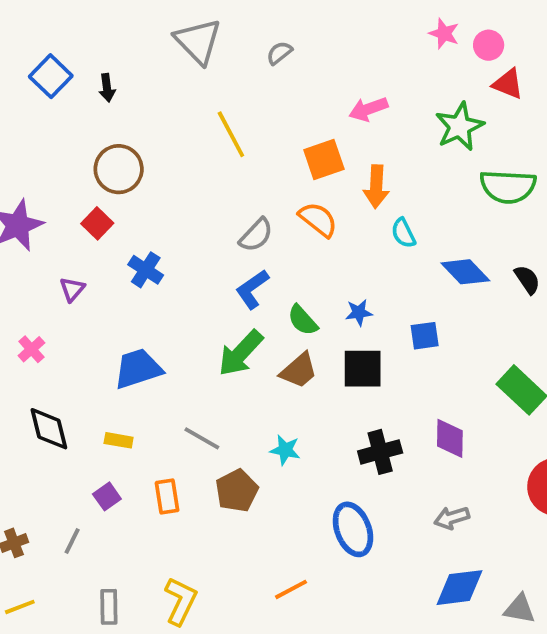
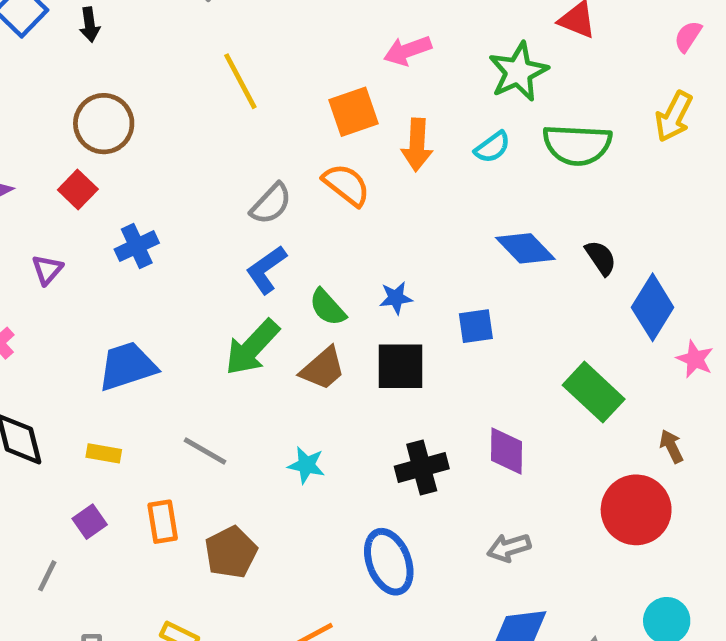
cyan semicircle: (403, 233) -> (492, 147), moved, turned -100
blue cross: (146, 270) -> (137, 246), turned 32
brown pentagon: (237, 491) -> (231, 552), moved

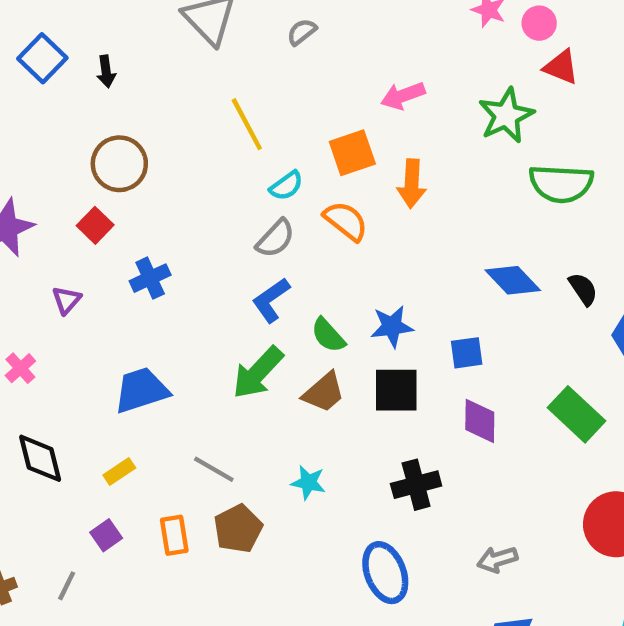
cyan semicircle: (492, 147) -> (286, 186), moved
blue star: (396, 298) -> (392, 326), size x1.4
purple diamond: (507, 451) -> (480, 421), moved
yellow rectangle: (104, 453) -> (119, 471), turned -44
brown pentagon: (231, 552) -> (238, 529), moved

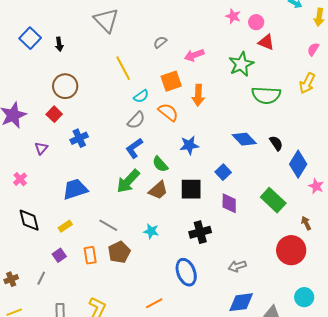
gray semicircle: (302, 32) -> (160, 42), moved
blue star: (392, 326) -> (189, 145), moved
blue square: (467, 353) -> (223, 172), turned -35

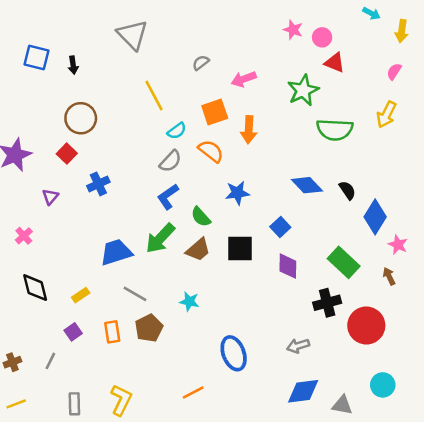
blue square: (30, 38) -> (36, 58), turned -30
blue trapezoid: (75, 189) -> (116, 252), moved
brown arrow: (306, 223) -> (389, 276), moved
black cross: (200, 232) -> (327, 303), moved

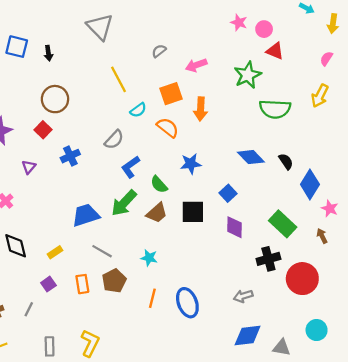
gray semicircle: (170, 161) -> (114, 140), moved
orange line: (193, 392) -> (152, 298), moved, turned -48

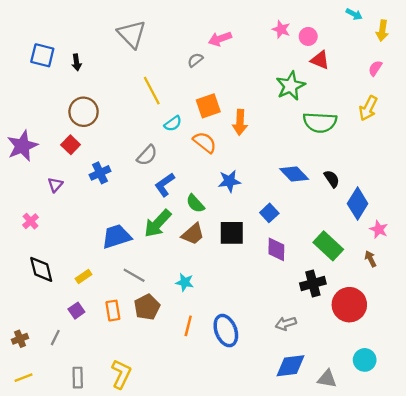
pink arrow: (196, 65) -> (220, 39), moved

